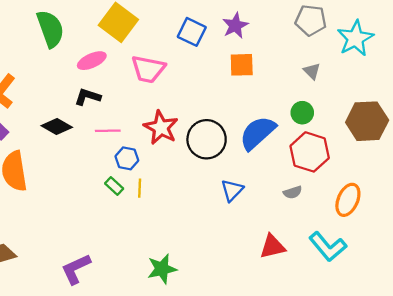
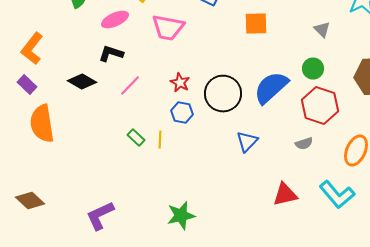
red star: (161, 128) -> (180, 83), size x0.6
pink line: (108, 131) -> (130, 86), turned -45
blue hexagon: (127, 158) -> (182, 113), moved

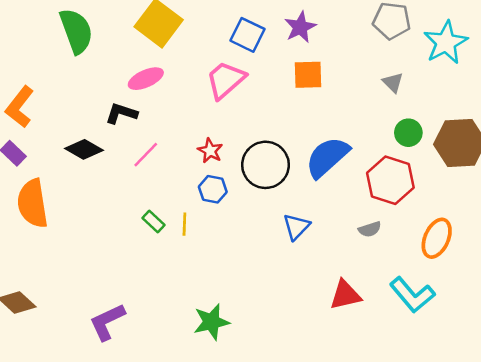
pink ellipse: (115, 20) -> (146, 79), moved
pink trapezoid: (168, 28) -> (226, 80), moved, turned 128
green circle: (313, 69) -> (408, 133), moved

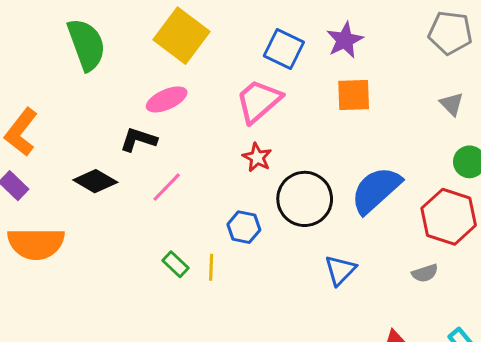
red star: (210, 151) -> (257, 157), moved
orange semicircle: (33, 203) -> (36, 243), turned -81

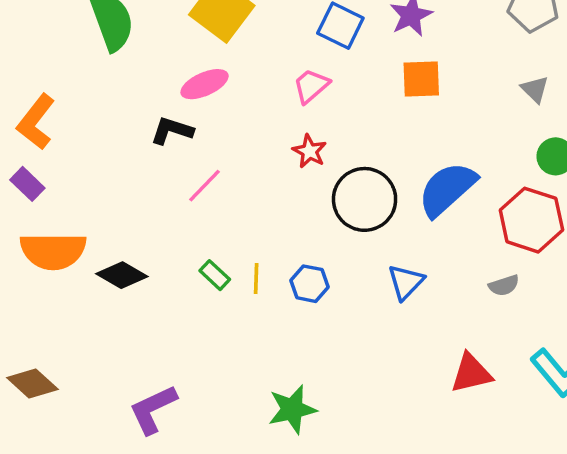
pink trapezoid: (259, 101) -> (311, 86), size x0.7
black diamond: (95, 181) -> (122, 275), moved
blue hexagon: (244, 227) -> (309, 284), moved

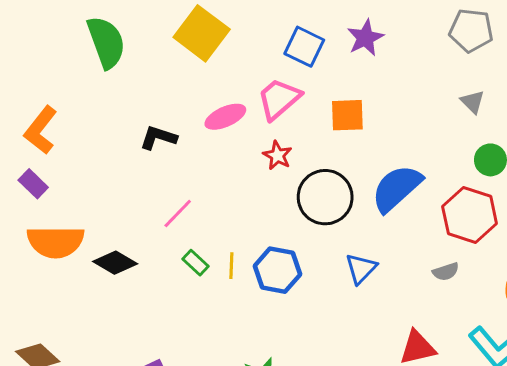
orange square: (421, 79) -> (347, 115), moved
pink ellipse: (205, 84) -> (225, 117), moved
pink trapezoid: (311, 86) -> (279, 99), size x1.4
pink line: (205, 186) -> (178, 214), moved
blue hexagon: (309, 284) -> (277, 270), size x1.4

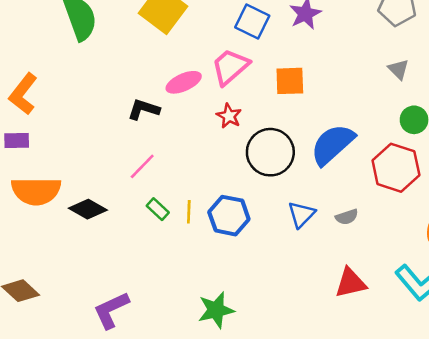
black L-shape: (158, 138) -> (144, 109), moved
purple rectangle: (33, 184) -> (17, 141), turned -45
gray semicircle: (446, 272) -> (347, 217), moved

